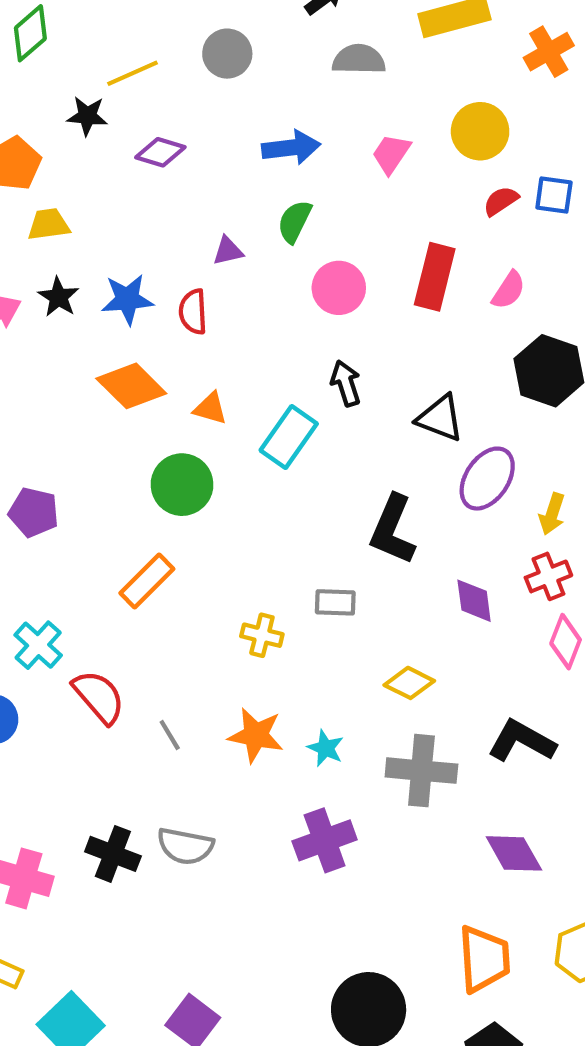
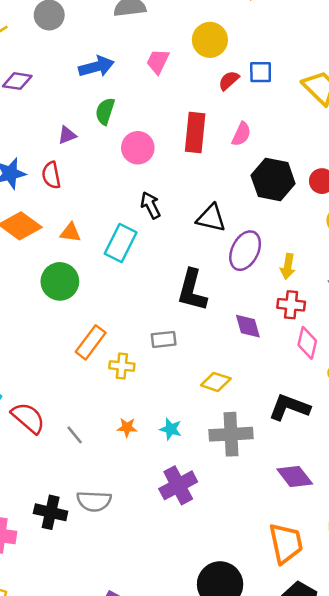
red cross: (548, 576) -> (291, 305), turned 36
orange rectangle: (147, 581) -> (91, 342), moved
orange star: (256, 735) -> (127, 427), size x0.6

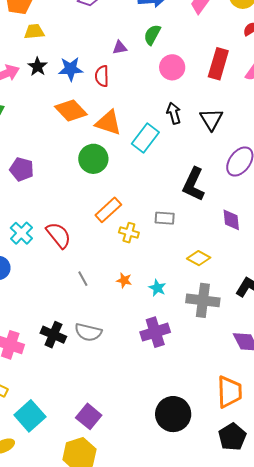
black triangle: (211, 218) -> (211, 119), moved, turned 35
orange triangle: (70, 232) -> (108, 123), size x1.6
red semicircle: (28, 418) -> (59, 235), moved

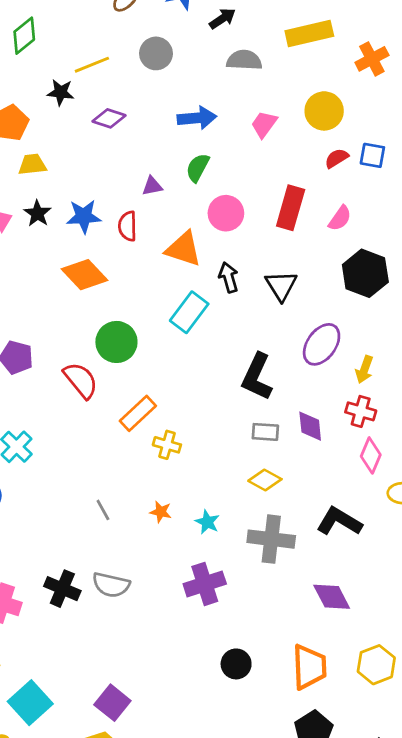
orange triangle: (108, 123) -> (183, 249), moved
gray rectangle: (165, 218) -> (265, 432), moved
red semicircle: (59, 235) -> (81, 380), moved
black circle: (173, 414) -> (236, 664), moved, size x0.6

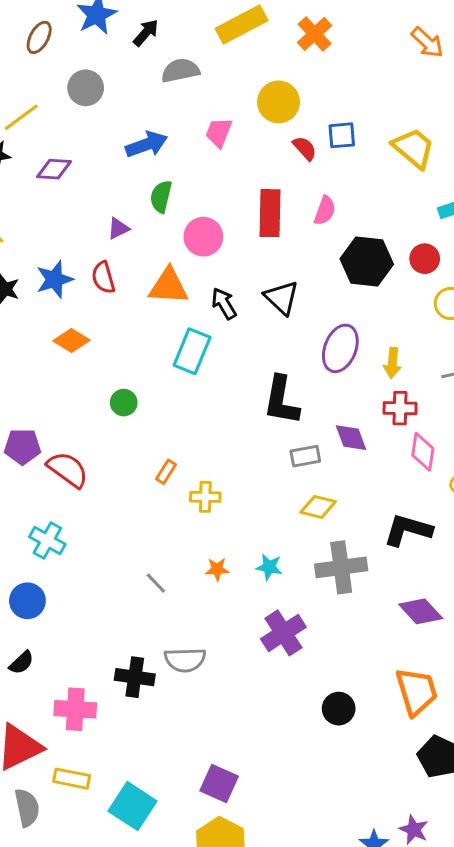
red semicircle: (337, 158) -> (305, 148), turned 95
orange diamond: (85, 275) -> (71, 340), size x0.7
green circle: (116, 342) -> (124, 403), size x0.6
red semicircle: (81, 380) -> (68, 470), moved
orange rectangle: (138, 413) -> (166, 472), size x0.6

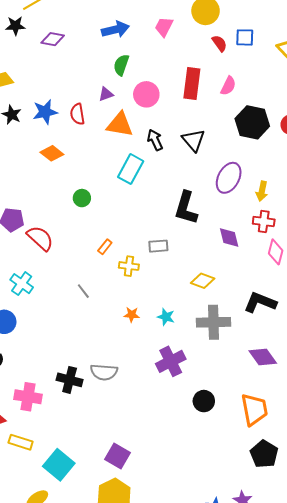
purple triangle: (118, 228) -> (106, 94), moved
gray rectangle: (305, 456) -> (158, 246), moved
gray line: (156, 583) -> (83, 291), moved
black circle: (339, 709) -> (204, 401), moved

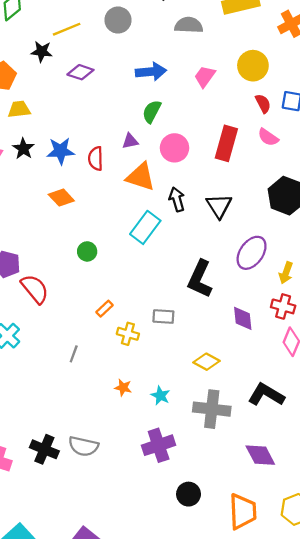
pink semicircle: (228, 86) -> (268, 137), moved, turned 90
gray line: (83, 291) -> (74, 354), turned 49

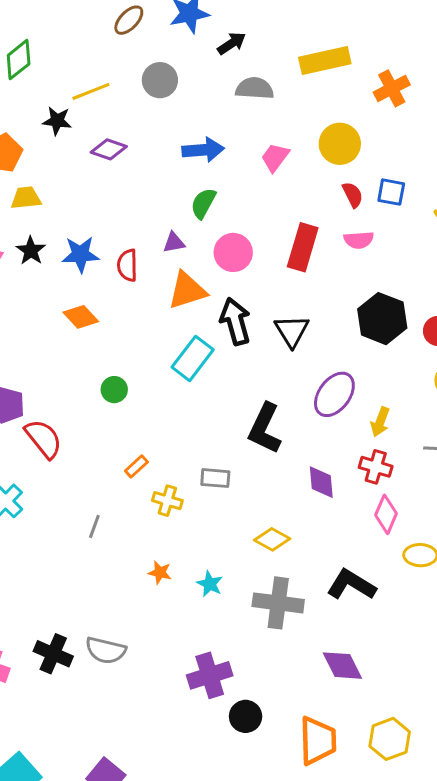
pink semicircle: (268, 137) -> (359, 240), turned -40
orange triangle: (141, 177) -> (187, 290), turned -36
black arrow: (177, 199) -> (235, 321), size x1.4
purple cross: (159, 445) -> (210, 675), moved

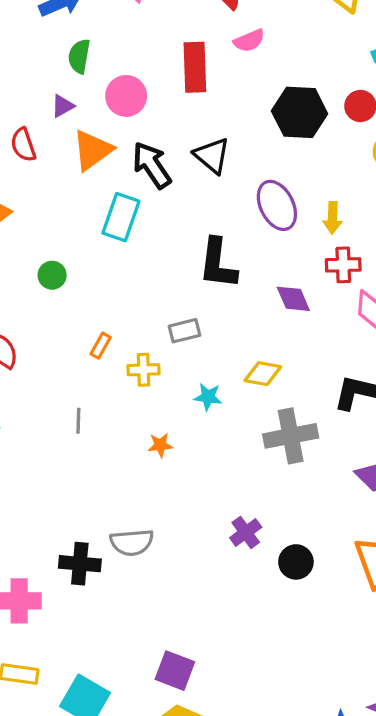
purple ellipse: (334, 394) -> (277, 205), turned -45
cyan star: (210, 584) -> (208, 397), moved
purple cross: (210, 675) -> (246, 532), size x0.7

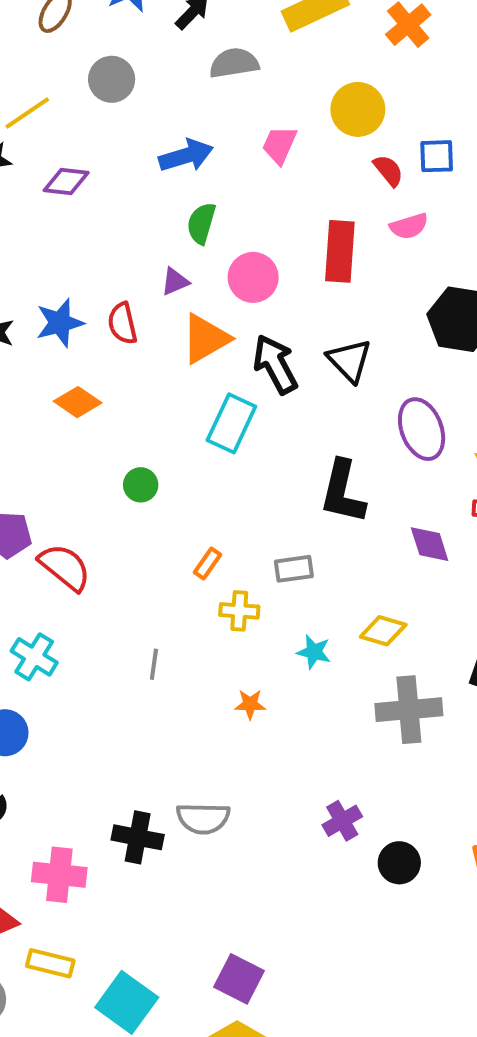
orange rectangle: (101, 346) -> (207, 564), moved

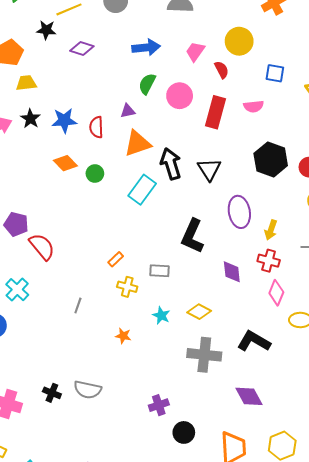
red semicircle: (388, 170) -> (222, 70), moved
pink circle: (253, 277) -> (180, 96), moved
green circle: (141, 485) -> (95, 174), moved
black cross: (138, 837) -> (52, 393), size x0.7

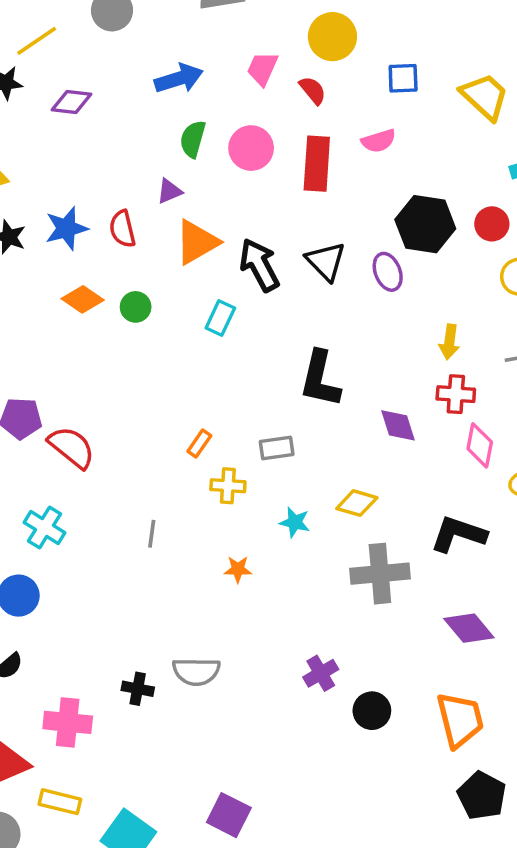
cyan rectangle: (142, 190) -> (220, 318), size x0.7
purple ellipse: (239, 212) -> (388, 272), moved, size x0.7

